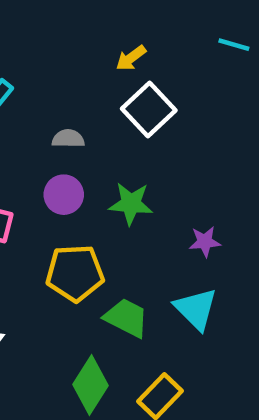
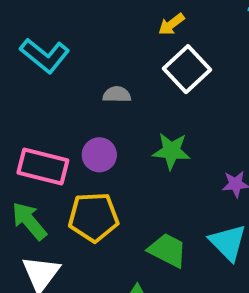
purple circle: (64, 195) -> (99, 155), moved
yellow pentagon: (75, 273) -> (93, 217), moved

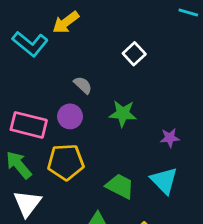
yellow arrow: (171, 24) -> (66, 22), moved, size x1.4
white square: (187, 69) -> (134, 54), size x0.7
gray semicircle: (117, 94) -> (83, 85), moved, turned 42

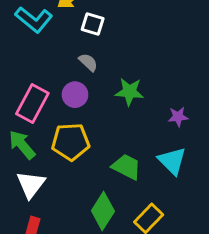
white square: (134, 54) -> (93, 24), moved, turned -30
pink rectangle: (29, 125) -> (32, 103), turned -76

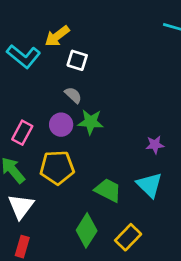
green star: (129, 92) -> (91, 122), moved
pink rectangle: (32, 103) -> (22, 133), size x0.7

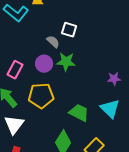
white square: (77, 60) -> (69, 30), moved

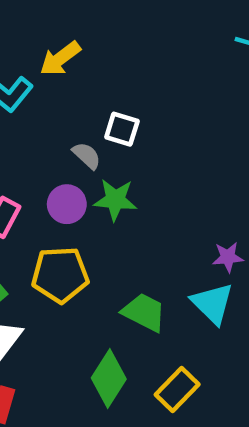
purple star: (114, 79) -> (228, 257), moved

